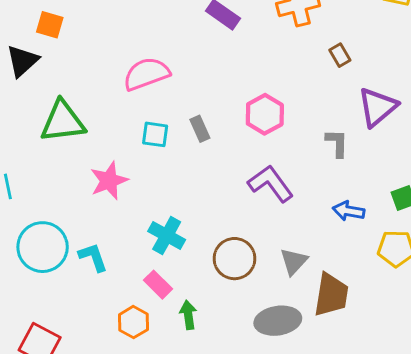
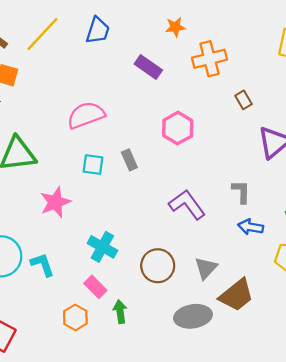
pink hexagon: (265, 114) -> (178, 128), moved
gray L-shape: (337, 143) -> (241, 192), moved
brown trapezoid: (331, 295) -> (236, 295), turned 42

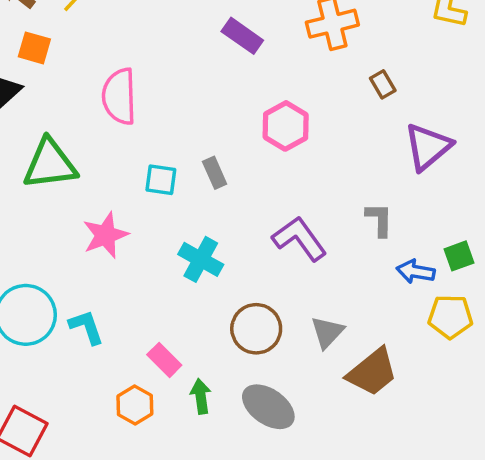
pink semicircle: (86, 115) -> (119, 96), moved, turned -72
blue arrow: (251, 227) -> (416, 272), moved
cyan cross: (102, 247) -> (201, 259), moved
gray ellipse: (193, 316) -> (268, 407), moved, turned 44

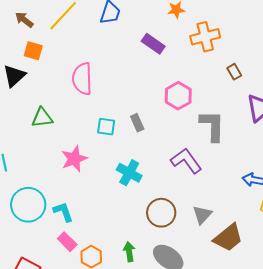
green triangle: (50, 164) -> (42, 118), size x0.7
gray L-shape: (379, 220) -> (212, 126), moved, size x1.6
pink rectangle: (164, 360) -> (67, 242), moved

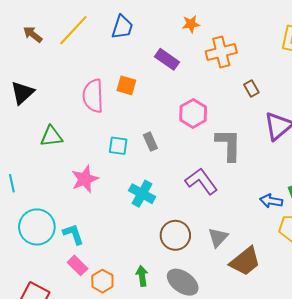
orange square: (33, 51) -> (126, 85), moved

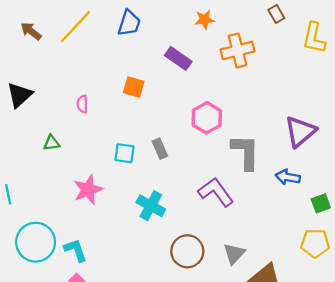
brown rectangle: (251, 88) -> (276, 14), moved
pink semicircle: (93, 96) -> (82, 104), moved, size x0.5
green triangle: (51, 136) -> (52, 143), size x0.7
blue arrow: (271, 201) -> (288, 177), moved

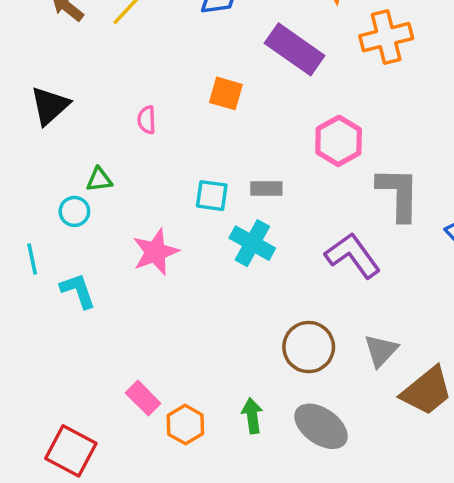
purple rectangle: (178, 58) -> (295, 49), size x1.4
gray rectangle: (160, 149) -> (266, 189), turned -66
cyan cross: (151, 206) -> (252, 243), moved
cyan circle: (36, 242) -> (74, 211), moved, size x0.5
cyan L-shape: (76, 250) -> (78, 291), moved

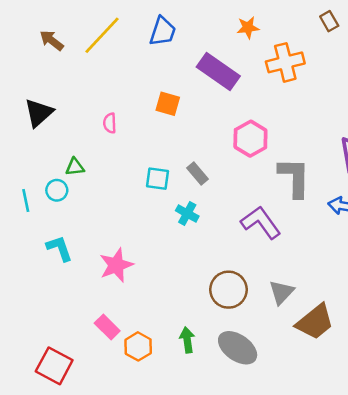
gray rectangle: (266, 189) -> (198, 173), turned 50
cyan cross: (252, 243) -> (187, 213), size x0.7
pink star: (155, 252) -> (116, 265), moved
cyan line: (32, 259) -> (26, 201), moved

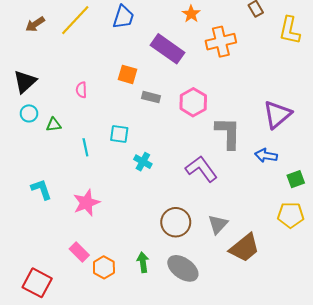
orange star: (248, 28) -> (191, 14), turned -30
brown arrow: (52, 40) -> (35, 24), turned -72
gray rectangle: (198, 173) -> (151, 97), moved, turned -36
cyan circle: (57, 190) -> (29, 113), moved
cyan line: (26, 201) -> (85, 147), moved

